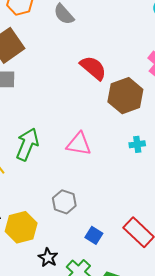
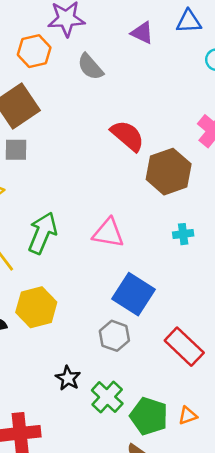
gray hexagon: (64, 202) -> (114, 336), moved
yellow hexagon: (21, 227) -> (36, 307), moved
blue square: (94, 235) -> (133, 294), moved, size x1.8

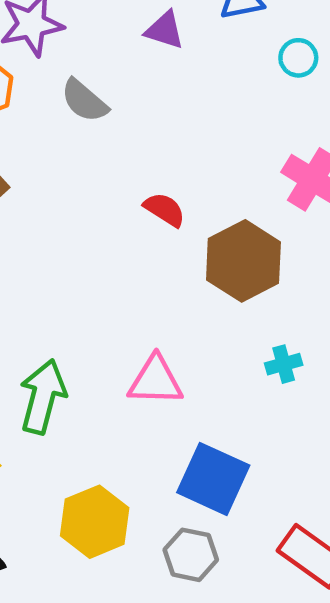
red semicircle: (128, 136) -> (165, 210), size x0.7
yellow hexagon: (36, 307) -> (95, 522), moved

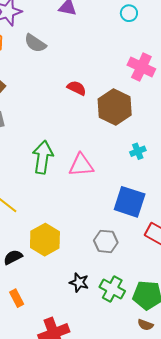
green arrow: (43, 397) -> (43, 157), moved
blue square: (213, 479) -> (130, 202), moved
yellow hexagon: (95, 522) -> (45, 240), moved

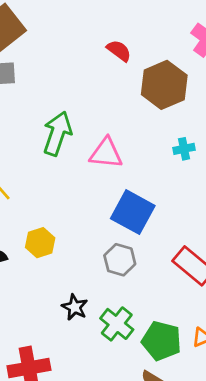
blue square: (130, 202) -> (133, 212), moved
yellow hexagon: (45, 240) -> (40, 243), size x0.7

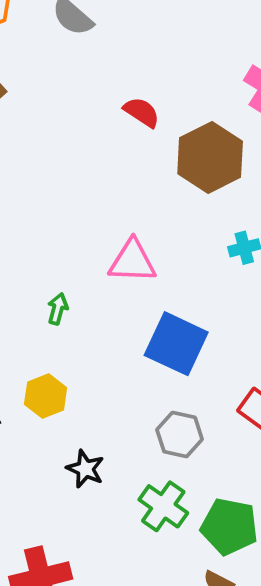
green arrow: (57, 133) -> (58, 309), moved, size x0.5
gray hexagon: (120, 260) -> (180, 435), moved
black star: (75, 307) -> (85, 469), moved

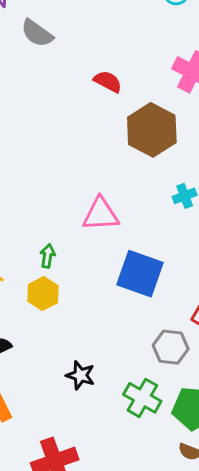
red semicircle: (142, 112) -> (108, 82), moved
yellow hexagon: (46, 396) -> (43, 294), moved
gray hexagon: (180, 435) -> (171, 347), moved

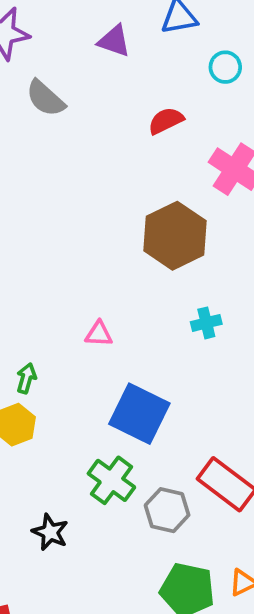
red semicircle: (108, 82) -> (166, 121), moved, turned -60
pink triangle: (101, 214) -> (99, 334), size x0.6
green cross: (142, 398) -> (111, 480), moved

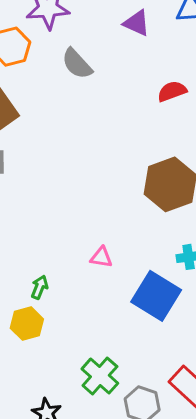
blue square: (139, 414) -> (156, 296), moved

